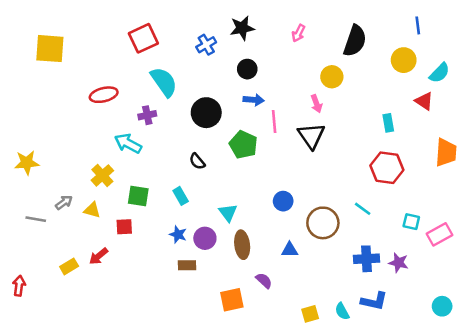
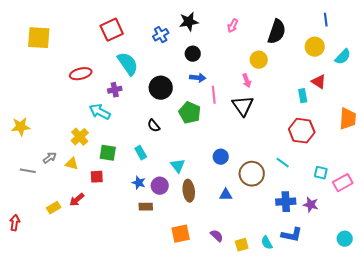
red triangle: (424, 101) -> (319, 82), moved
purple semicircle: (264, 281) -> (217, 236), moved

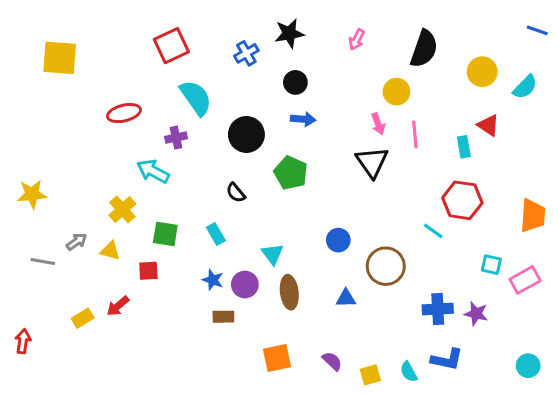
blue line: (326, 20) -> (537, 30), moved, turned -64
pink line: (214, 95) -> (415, 134), moved
orange trapezoid: (348, 119) -> (533, 216), moved
cyan line: (283, 163) -> (433, 231), moved

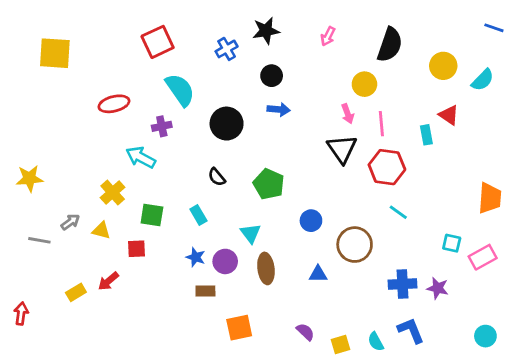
green pentagon: (291, 173) -> (269, 184), moved
red hexagon: (462, 200) -> (387, 167), moved
orange square: (277, 358) -> (239, 328), moved
blue L-shape: (447, 360) -> (411, 330), turned -124

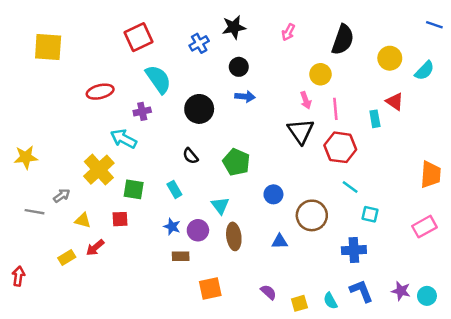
yellow cross: (113, 192) -> (99, 170), size x1.4
yellow triangle: (101, 230) -> (83, 220), moved
cyan square: (452, 243) -> (370, 214), moved
purple star: (438, 288) -> (401, 291), moved

